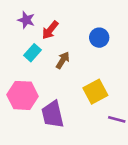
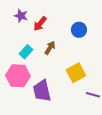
cyan rectangle: (33, 53) -> (26, 52), moved

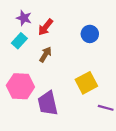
brown arrow: (50, 48) -> (45, 54), moved
cyan rectangle: (26, 52) -> (19, 41), moved

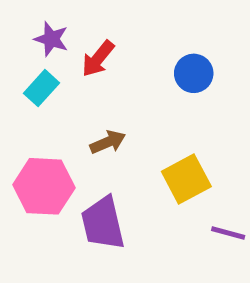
brown arrow: (45, 54) -> (108, 142), moved, turned 35

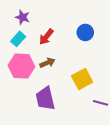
red arrow: (98, 59) -> (46, 37), moved
pink hexagon: (44, 186) -> (21, 66), moved

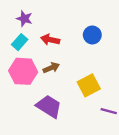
red arrow: (46, 37) -> (50, 40), turned 63
purple trapezoid: (45, 99) -> (49, 106), turned 135

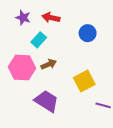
red arrow: (50, 40) -> (51, 18), moved
cyan rectangle: (20, 42) -> (39, 40), moved

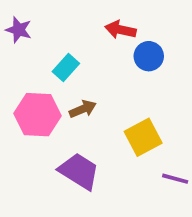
purple star: (23, 18) -> (19, 30), moved
red arrow: (51, 18) -> (120, 30), moved

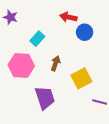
brown arrow: (83, 109) -> (56, 63), moved, turned -48
purple trapezoid: (79, 171) -> (45, 98), turned 40

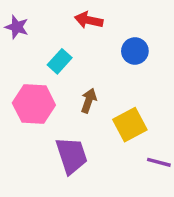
red arrow: (68, 17) -> (89, 20), moved

